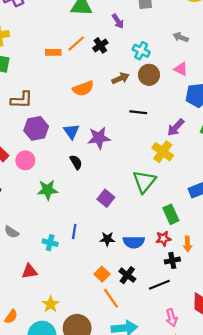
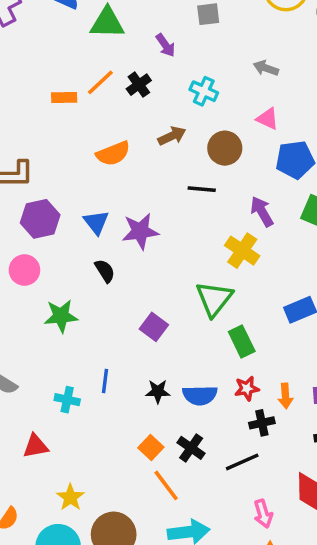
brown circle: (149, 75) -> (225, 148), moved
purple arrow: (176, 127) -> (262, 212), turned 108
green rectangle: (171, 214) -> (242, 341), moved

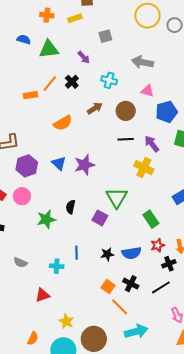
gray arrow: (266, 68) -> (142, 62), size x1.5
black line: (202, 189) -> (126, 139), moved
black semicircle: (105, 271) -> (71, 207), moved, turned -128
green triangle: (214, 299) -> (117, 198), moved

